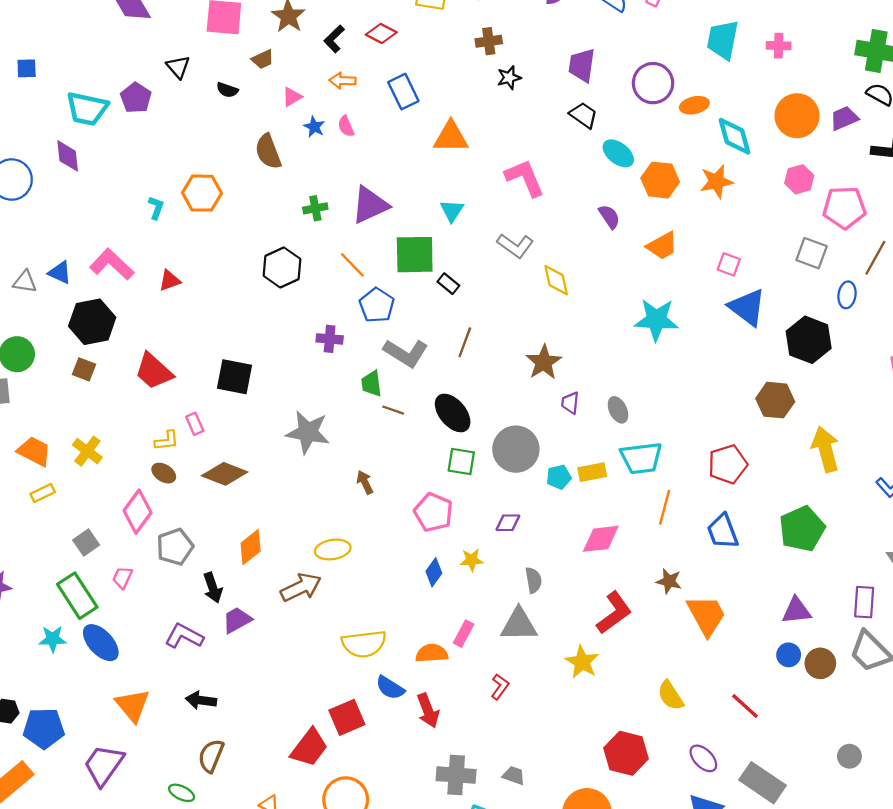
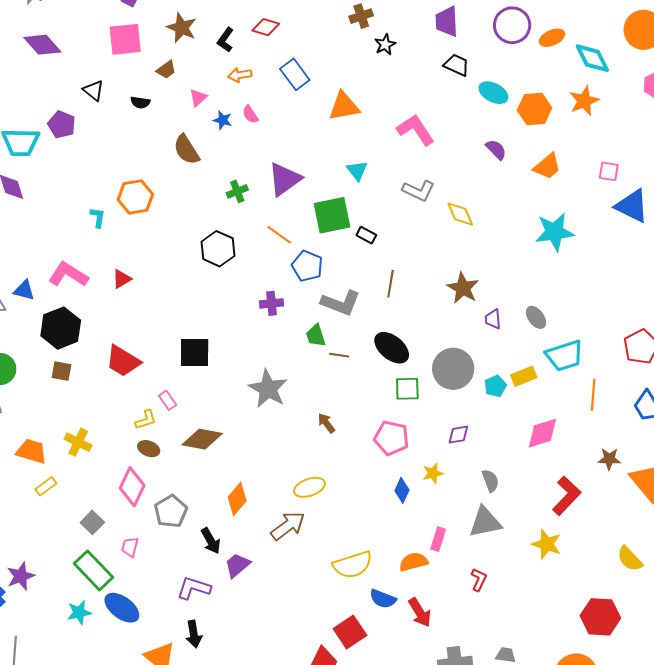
gray star: (308, 432) -> (268, 389), turned 30
black arrow: (201, 700) -> (194, 634), moved, turned -96

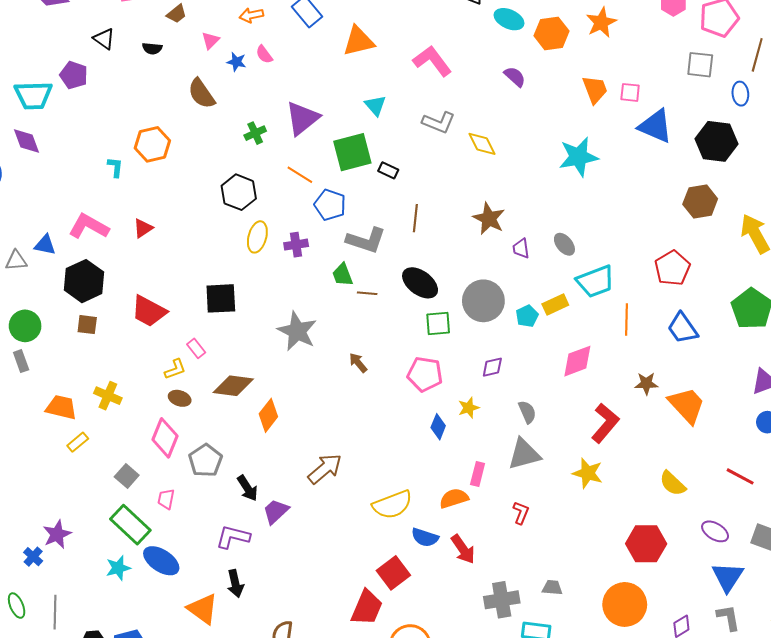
orange trapezoid: (547, 166) -> (595, 90), moved, turned -68
yellow ellipse: (309, 487) -> (257, 237), moved, turned -52
orange diamond: (237, 499) -> (268, 415), moved

